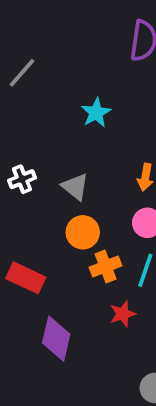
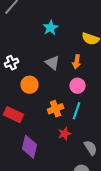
gray triangle: (75, 187) -> (53, 63), moved
orange circle: (83, 232) -> (30, 85), moved

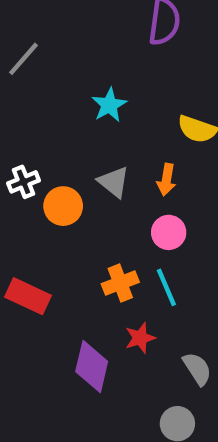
orange circle: (30, 85) -> (63, 206), moved
cyan line: (77, 111) -> (166, 287), turned -42
purple diamond: (30, 147) -> (92, 367), moved

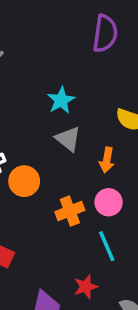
gray triangle: (114, 182) -> (68, 139), moved
orange cross: (120, 283) -> (70, 211), moved

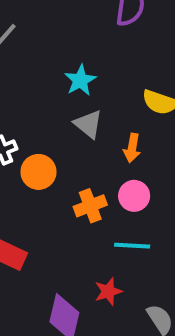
cyan line: (107, 246) -> (132, 246), turned -64

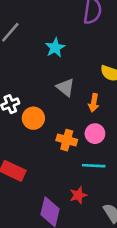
cyan star: (80, 80) -> (55, 48), moved
orange cross: (90, 206) -> (67, 140), turned 36

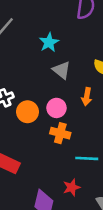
gray triangle: (65, 87) -> (62, 70), moved
pink circle: (95, 134) -> (56, 108), moved

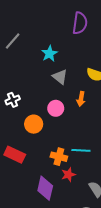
orange circle: (27, 112) -> (34, 124), moved
orange cross: (60, 133) -> (59, 157), moved

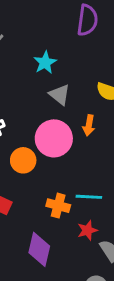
pink circle: (56, 108) -> (54, 138), size x1.6
red star: (68, 175) -> (87, 230), moved

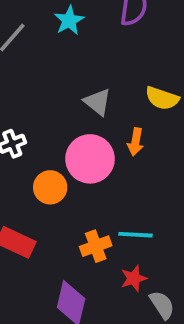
cyan star: (45, 63) -> (69, 20), moved
orange cross: (58, 206) -> (96, 246), turned -35

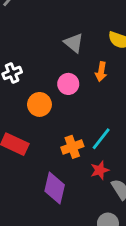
pink circle: (90, 159) -> (68, 84), size x0.6
cyan line: (136, 235) -> (101, 139), turned -55

